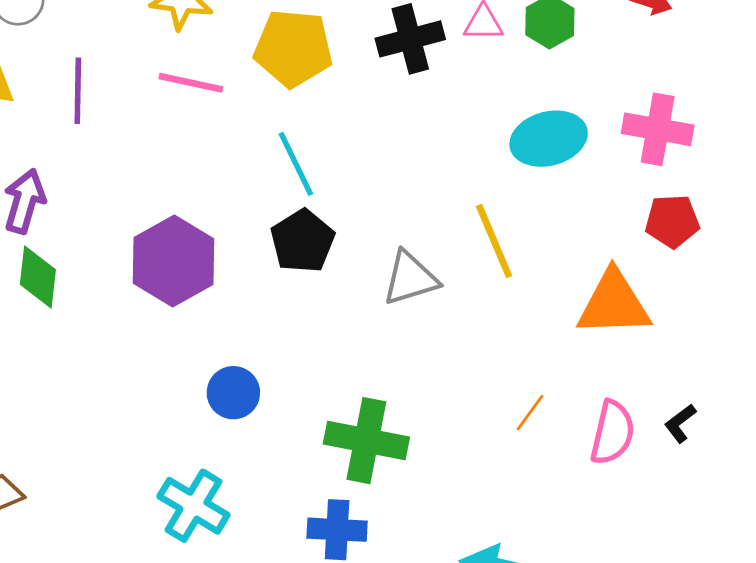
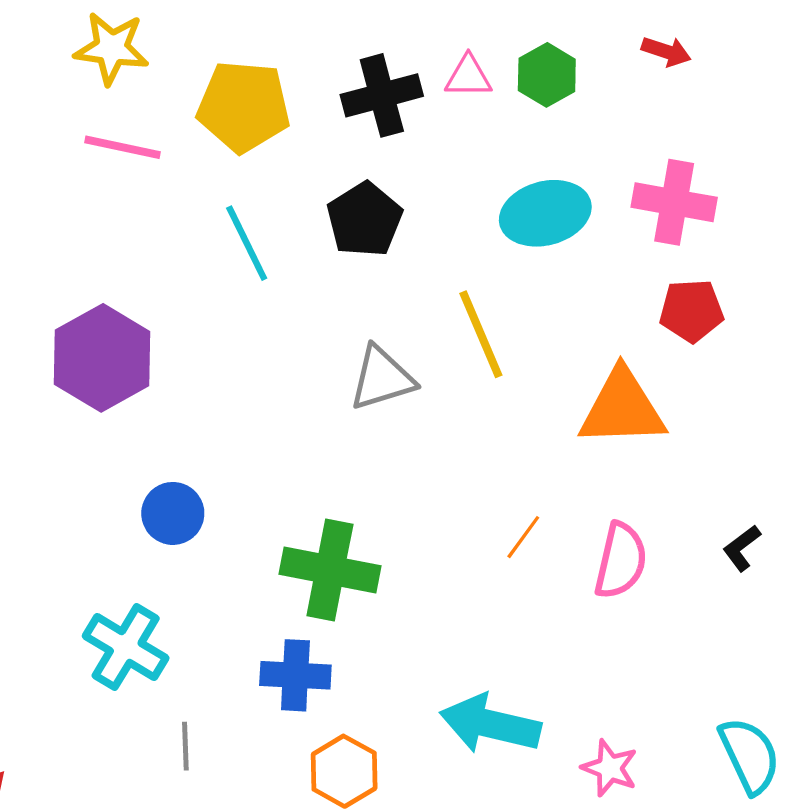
black pentagon: (303, 241) -> (365, 220), moved
black L-shape: (680, 423) -> (742, 548), moved

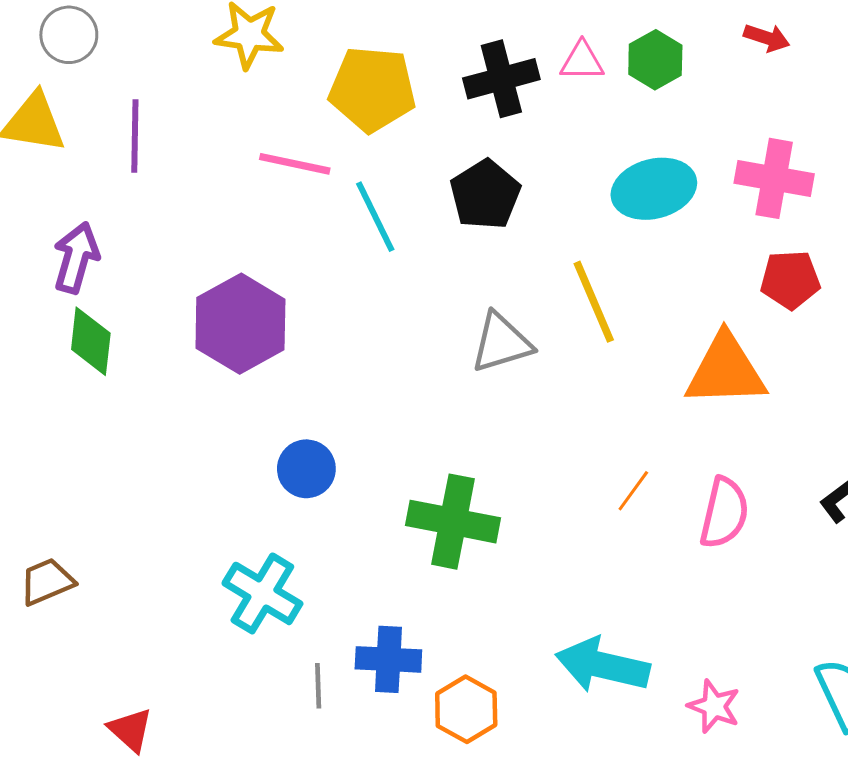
pink line: (123, 147) -> (295, 164), moved
blue cross: (295, 675) -> (388, 659), moved

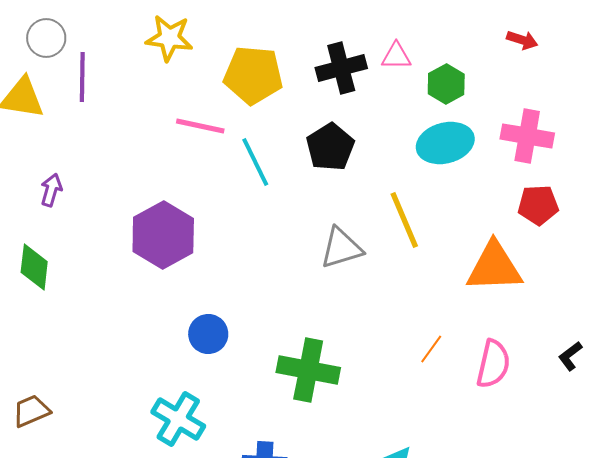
green hexagon: (655, 60) -> (446, 84), moved
purple line: (135, 136) -> (82, 77), moved
purple arrow: (76, 258) -> (51, 190), size x0.7
green diamond: (91, 341) -> (34, 267), moved

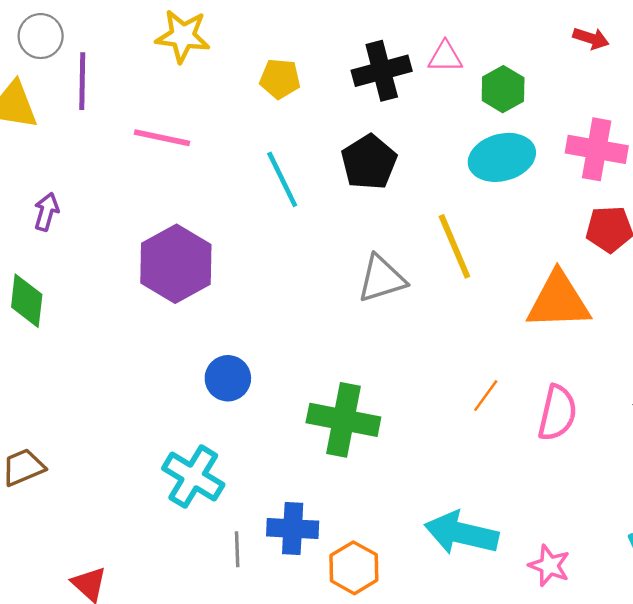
yellow pentagon: (253, 75) -> (280, 79), size x0.6
pink line: (200, 126) -> (162, 138), moved

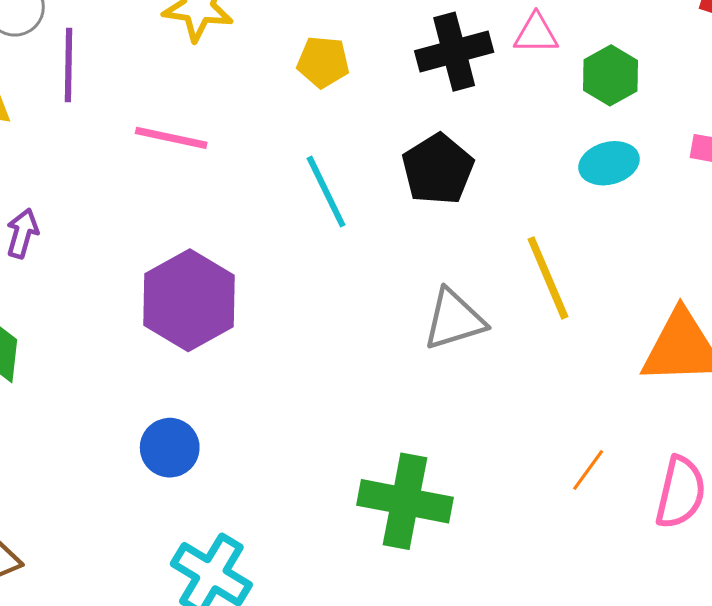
cyan ellipse: (502, 157) -> (609, 163), size x0.7
blue circle: (228, 378) -> (170, 448), moved

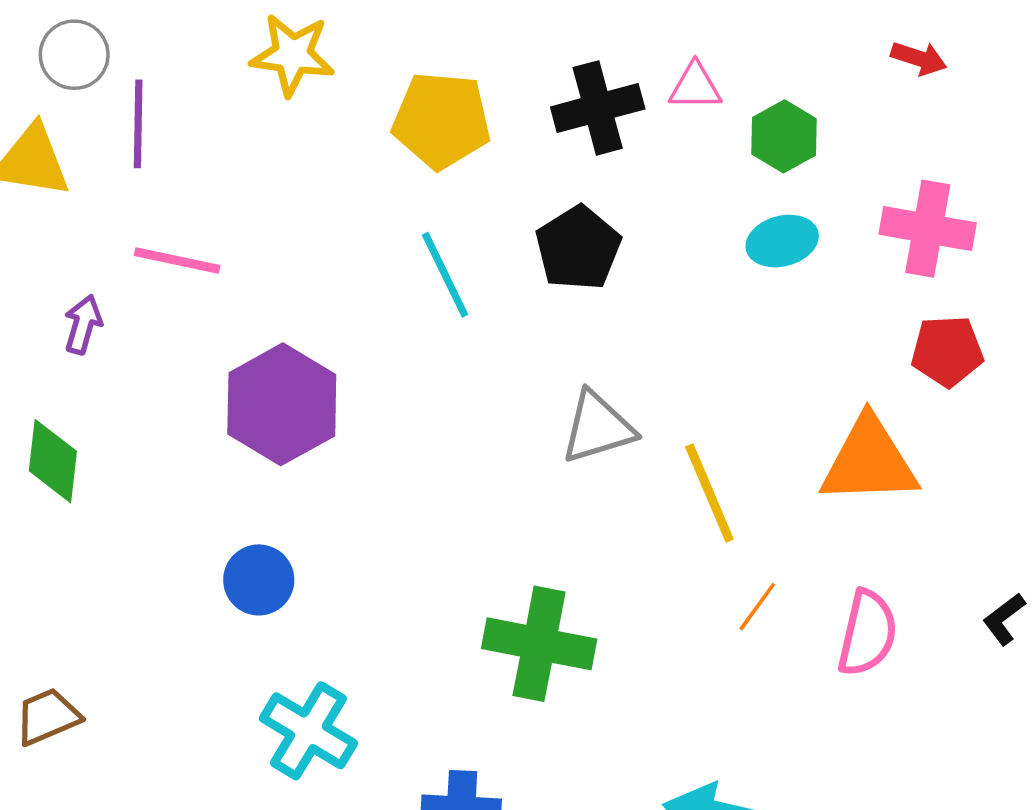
yellow pentagon: (323, 62) -> (441, 120), size x1.6
pink line: (171, 138) -> (177, 261), moved
yellow line: (548, 278) -> (709, 493), moved

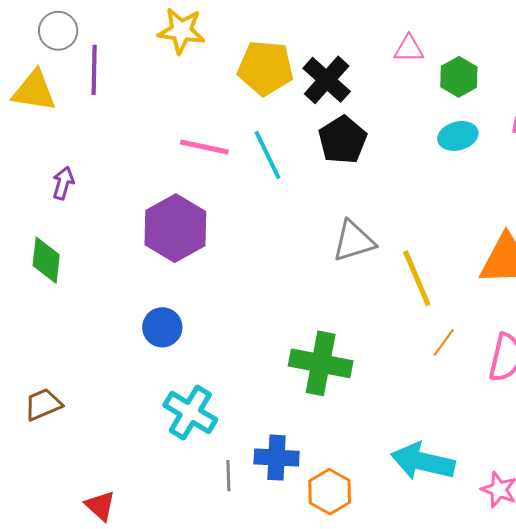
black cross: (598, 108) -> (327, 80), moved, turned -33
pink line: (177, 261) -> (204, 147), moved

